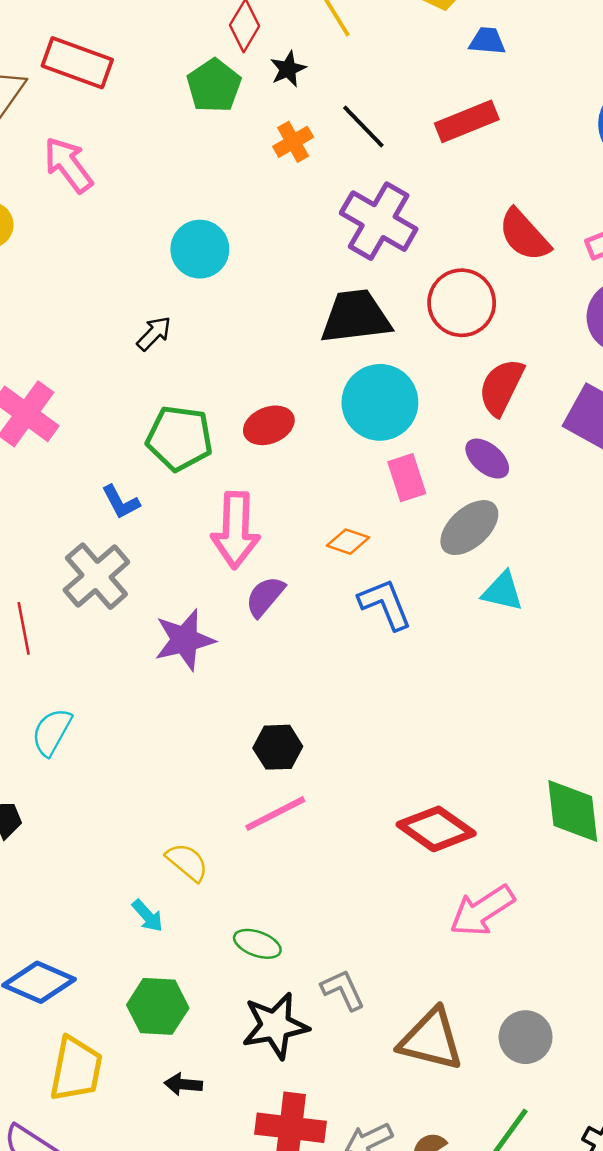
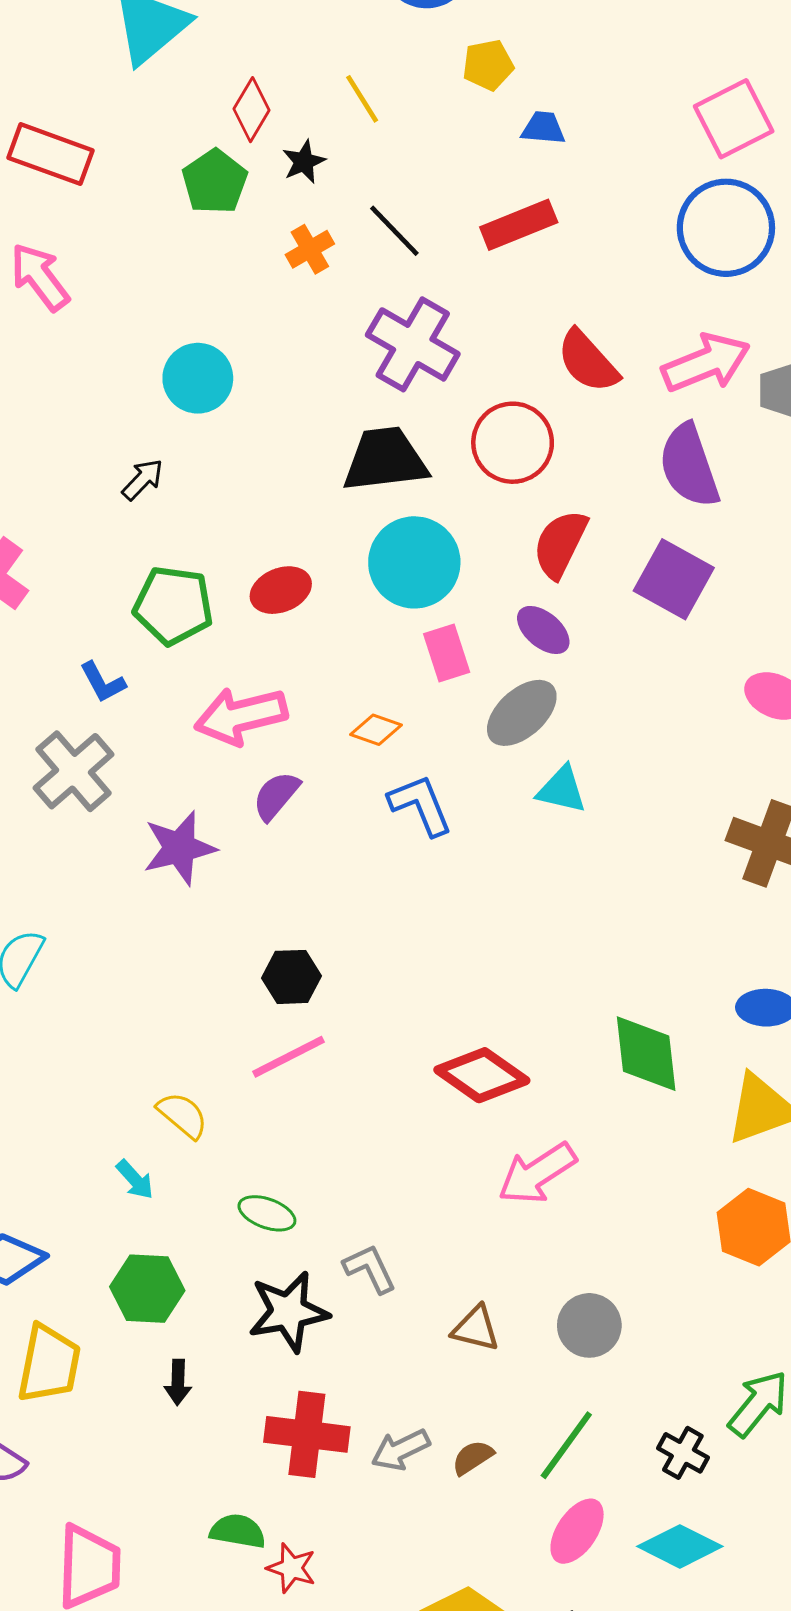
pink arrow: (236, 530) -> (241, 716), turned 74
brown triangle: (431, 1040) -> (476, 1328), size x0.6
black arrow: (183, 1084) -> (178, 1382), turned -93

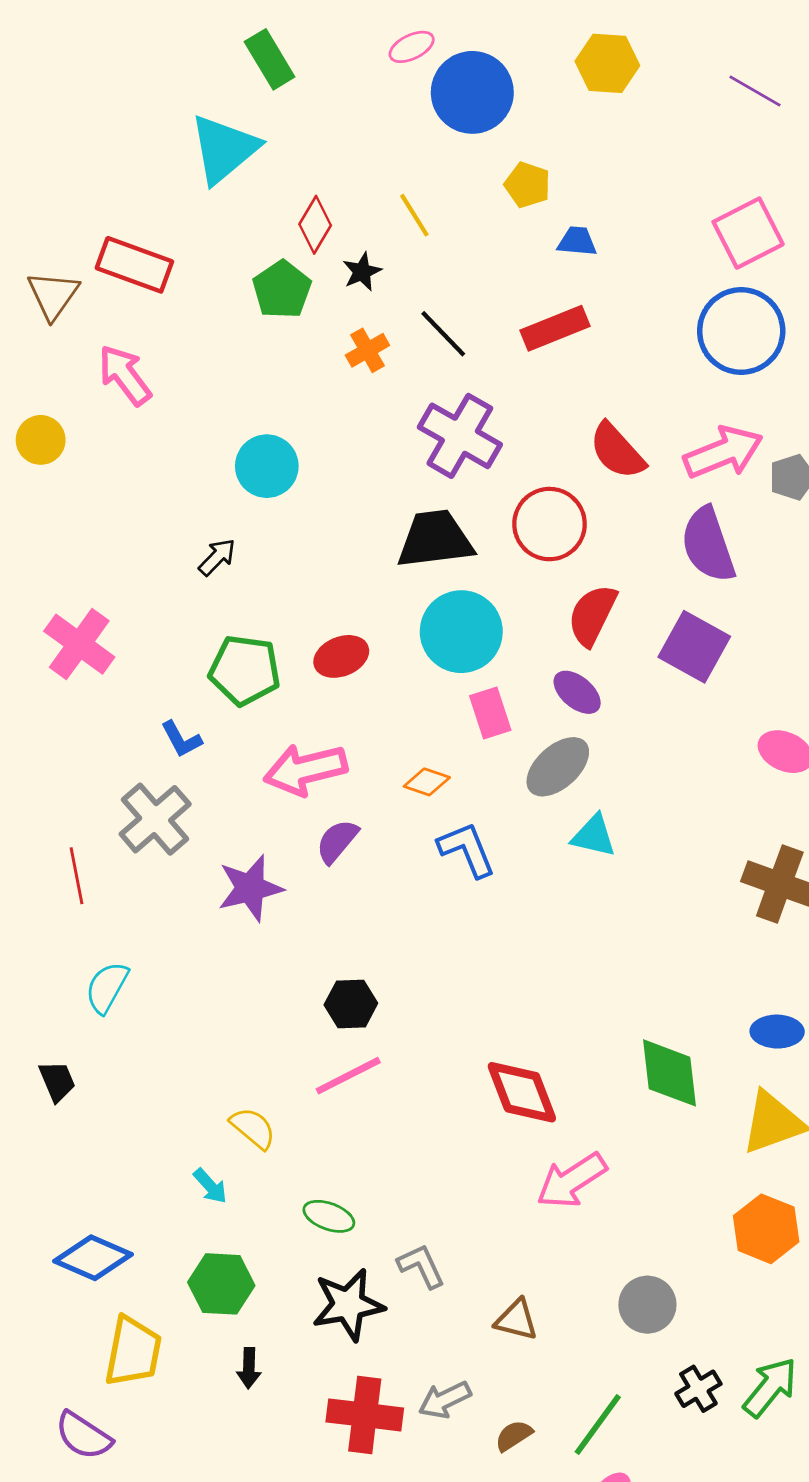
yellow pentagon: (488, 65) -> (527, 185), turned 30
red diamond: (482, 1075) -> (522, 1092), turned 34
gray circle: (589, 1325) -> (647, 1305), moved
gray arrow: (400, 1450) -> (445, 1400), moved
black cross: (683, 1453) -> (698, 1389), moved, turned 30

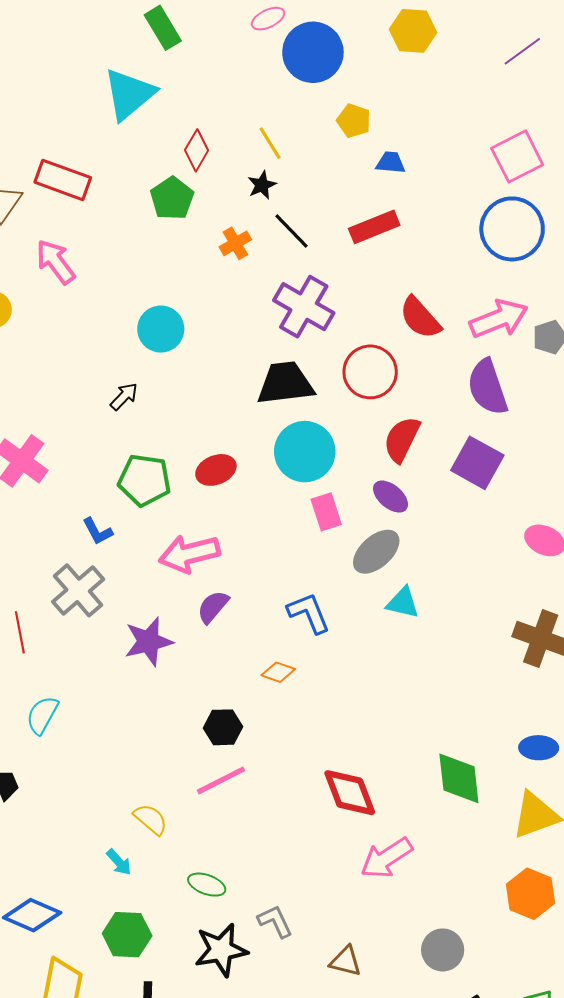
purple line: (755, 91) -> (522, 51), turned -66
black star: (362, 272) -> (262, 185), moved
orange diamond: (427, 782) -> (278, 672), moved

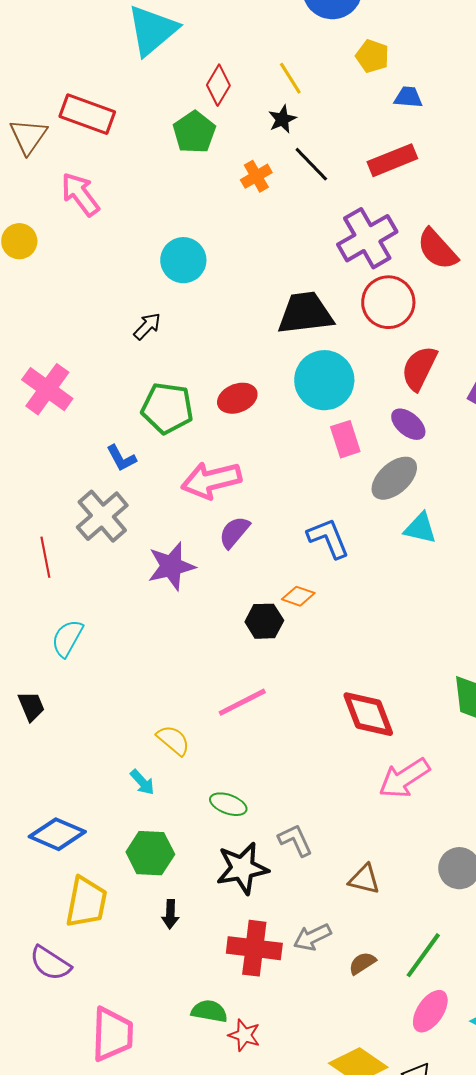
purple cross: (304, 307) -> (367, 238), moved, turned 30
black hexagon: (223, 727) -> (264, 621), moved

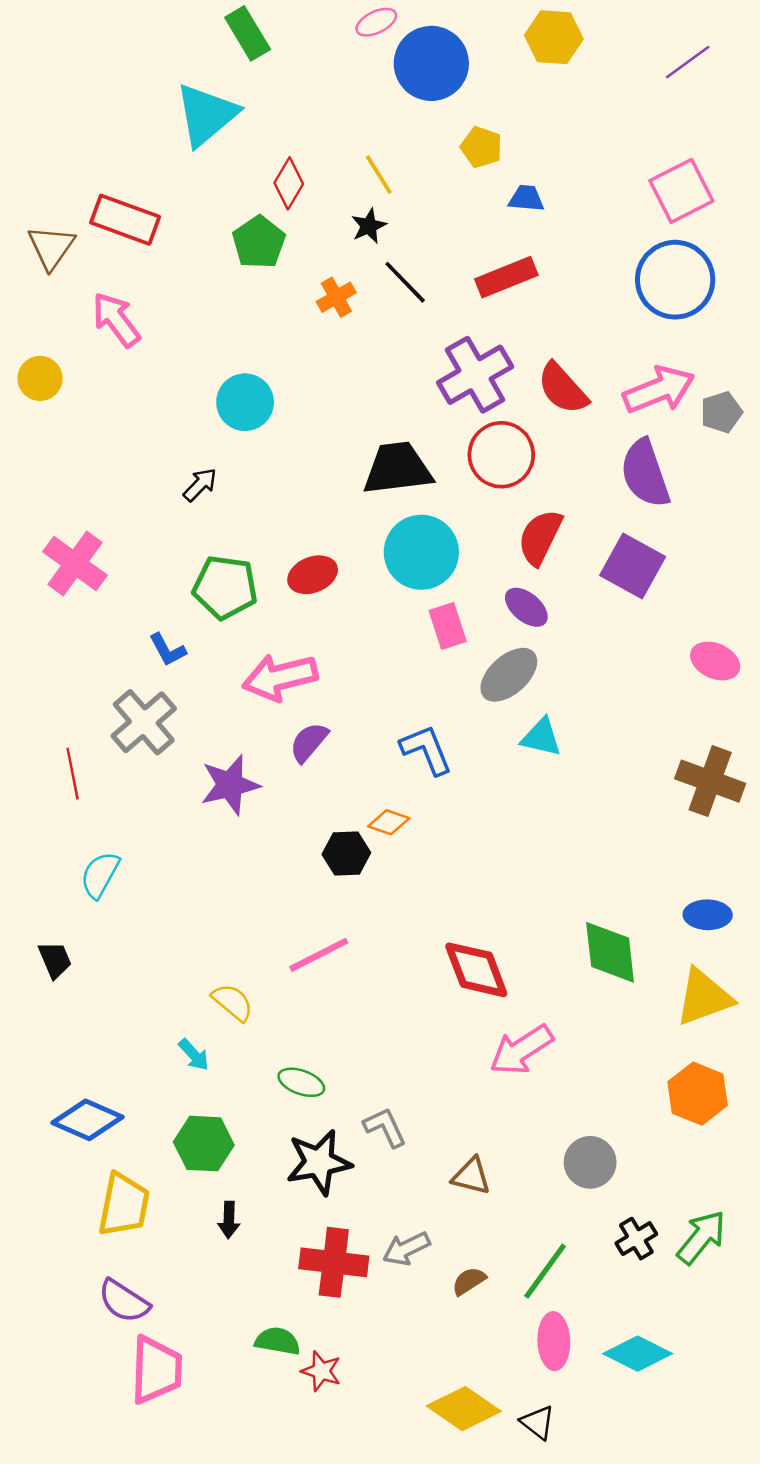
purple semicircle: (50, 963) -> (124, 1301), moved
pink ellipse: (430, 1011) -> (554, 1341), turned -36

